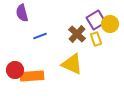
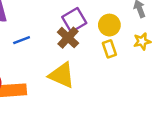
purple square: (96, 20) -> (74, 20), moved
yellow rectangle: (96, 39) -> (109, 49), moved

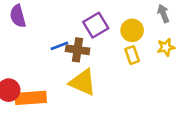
brown cross: (68, 38) -> (78, 50), moved, turned -35
blue line: (22, 40) -> (59, 46), moved

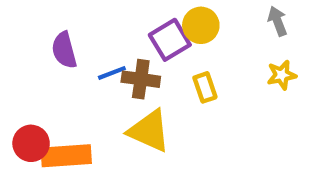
purple semicircle: (18, 16) -> (64, 50), moved
yellow circle: (132, 30) -> (201, 25), moved
yellow rectangle: (132, 55) -> (205, 87), moved

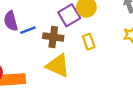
blue line: (112, 73) -> (28, 30), moved

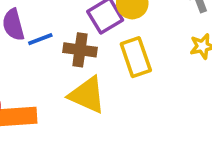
yellow rectangle: (89, 42) -> (136, 57), size x1.5

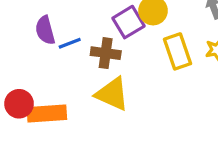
yellow rectangle: (136, 57) -> (178, 51), moved

